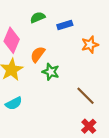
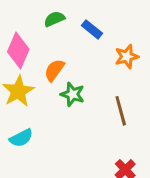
blue rectangle: (65, 25) -> (92, 29), turned 56
brown line: (86, 96) -> (121, 111), moved, turned 30

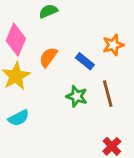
blue rectangle: (92, 29) -> (85, 61), moved
green star: (72, 94) -> (77, 96), moved

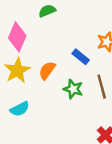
orange semicircle: (48, 57) -> (47, 70), moved

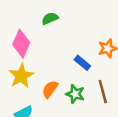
orange semicircle: (47, 70) -> (50, 89), moved

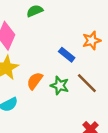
brown line: (103, 92) -> (87, 83), turned -30

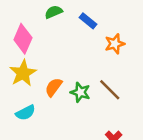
blue rectangle: (67, 55) -> (88, 21), moved

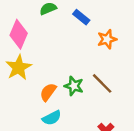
orange semicircle: (54, 87) -> (48, 92), moved
cyan semicircle: (25, 113) -> (52, 118), moved

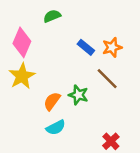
blue rectangle: (81, 17) -> (86, 47), moved
brown line: (102, 83) -> (107, 79), moved

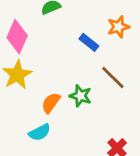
orange star: (112, 47) -> (118, 27), moved
cyan semicircle: (56, 128) -> (40, 132), moved

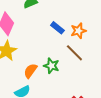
orange star: (118, 27) -> (78, 31), moved

